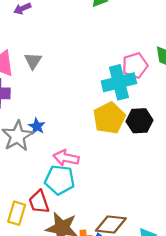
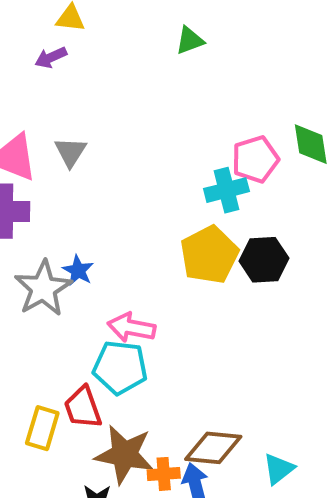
cyan cross: (119, 82) -> (226, 190), size x0.7

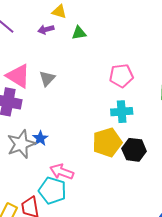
green triangle: (190, 40) -> (79, 33), moved
pink pentagon: (255, 159) -> (121, 76), moved

